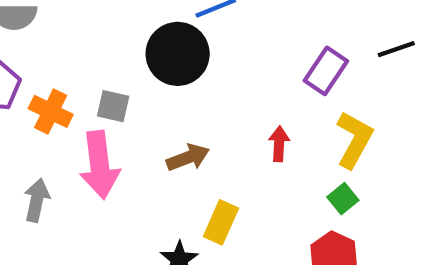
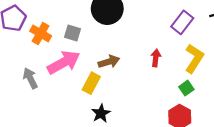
pink arrow: (100, 165) -> (64, 62), turned -116
gray arrow: (37, 200) -> (30, 78), turned -42
yellow rectangle: (221, 222) -> (91, 83), moved

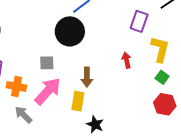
orange cross: (41, 33) -> (16, 86), moved
brown arrow: (109, 62) -> (87, 77), turned 126

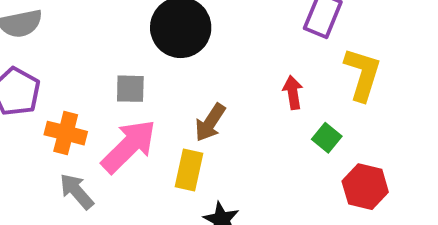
brown arrow: (87, 77) -> (210, 123), turned 30
green square: (162, 77) -> (327, 138), moved

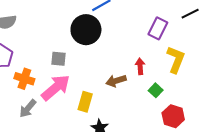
brown arrow: (210, 123) -> (116, 81), moved, turned 36
gray arrow: (77, 191) -> (28, 108), turned -102

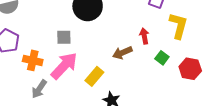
yellow rectangle: (85, 102) -> (94, 76), turned 30
red hexagon: (173, 116) -> (190, 69), moved

